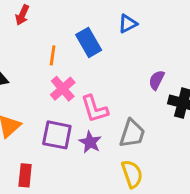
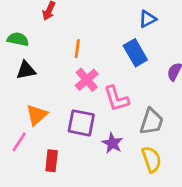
blue rectangle: (89, 42) -> (135, 53), moved
purple star: (90, 142) -> (112, 143), moved

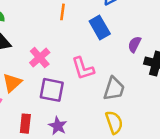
orange line: (77, 49) -> (62, 12), moved
pink cross: (87, 80) -> (40, 58), moved
purple star: (112, 143) -> (58, 126), moved

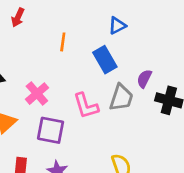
gray trapezoid: (114, 89) -> (121, 98), moved

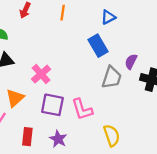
orange line: (63, 42) -> (63, 13), moved
pink L-shape: (86, 106) -> (82, 109), moved

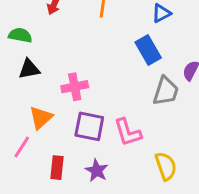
pink cross: (41, 74) -> (75, 87), turned 30

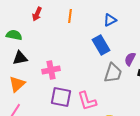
orange triangle: (41, 118) -> (17, 84), moved

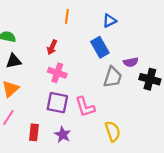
red arrow: (37, 14) -> (52, 47), moved
purple semicircle: (130, 59) -> (131, 62), turned -128
pink cross: (51, 70) -> (57, 73), moved, turned 30

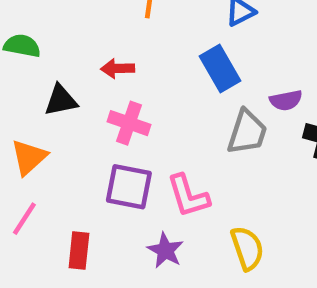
red arrow: (52, 47) -> (118, 68), turned 64
black triangle: (14, 61) -> (61, 100), moved
purple star: (63, 135) -> (165, 250), moved

